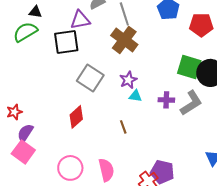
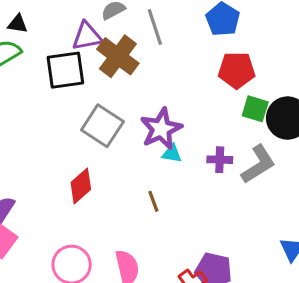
red pentagon: (201, 25) -> (237, 70), moved
brown cross: (124, 40) -> (118, 56), moved
green square: (189, 67) -> (255, 109), size x0.7
purple star: (128, 80) -> (161, 129), size x1.5

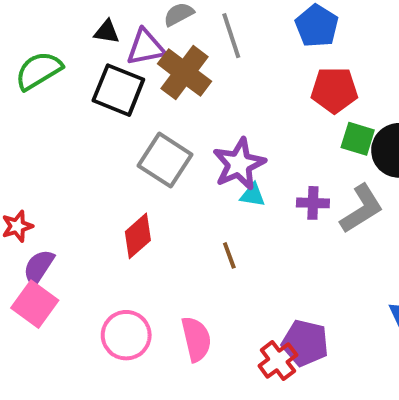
black triangle: (18, 24) -> (107, 32), moved
black square: (65, 70) -> (118, 90), turned 30

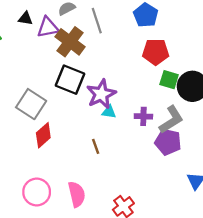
black square: (118, 90) -> (70, 80), moved
gray square: (165, 160) -> (31, 104), moved
purple pentagon: (305, 343) -> (168, 142), moved

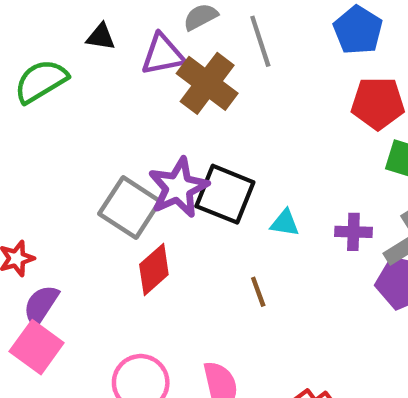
black triangle: (26, 18) -> (101, 37), moved
black square: (70, 80) -> (225, 194), moved
purple star: (101, 94) -> (178, 188), moved

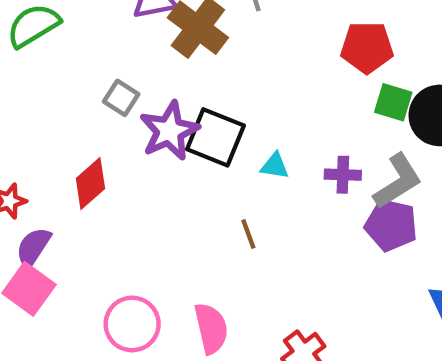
gray square: (130, 207) -> (121, 98), moved, size x0.6
red diamond: (154, 270) -> (90, 183), moved

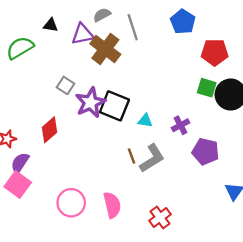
red pentagon: (367, 47) -> (215, 52), moved
purple cross: (343, 175) -> (180, 125), turned -30
gray L-shape: (398, 181) -> (152, 158), moved

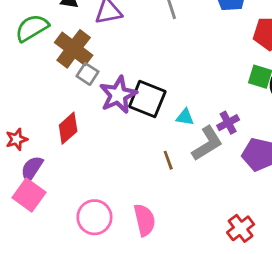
brown cross: (105, 49) -> (74, 49), moved
gray L-shape: (152, 158) -> (207, 143), moved
red cross: (160, 218) -> (241, 228), moved

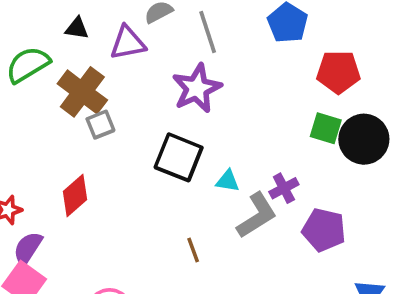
gray square: (88, 74) -> (100, 125), turned 35
purple star: (118, 95) -> (197, 88), moved
brown line: (168, 160) -> (193, 250), moved

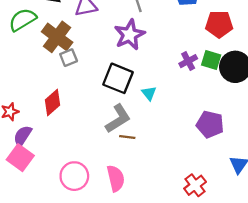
cyan triangle: (228, 181) -> (149, 93), turned 42
purple cross: (284, 188) -> (188, 61), moved
gray L-shape: (257, 215) -> (118, 119), moved
brown line: (193, 250) -> (127, 137), turned -63

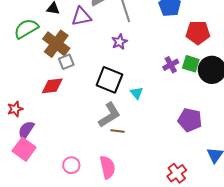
purple star: (129, 35) -> (120, 42), size x0.6
red diamond: (52, 102) -> (52, 86), moved, turned 35
pink circle: (74, 176) -> (71, 165), size x0.7

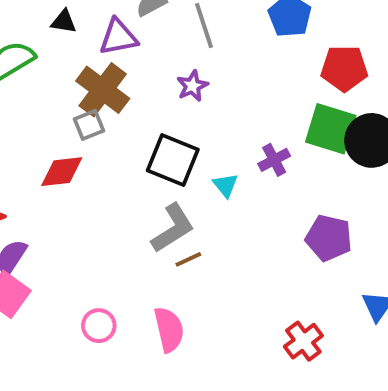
brown cross: (56, 44) -> (103, 90), moved
green square: (191, 64) -> (331, 129), size x1.5
purple cross: (171, 65) -> (274, 160), moved
brown line: (118, 131) -> (188, 259), turned -32

